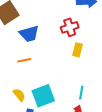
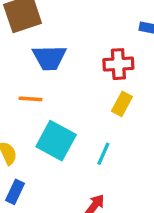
cyan line: (81, 93) -> (103, 154), moved
cyan square: (43, 96) -> (56, 141), moved, turned 35

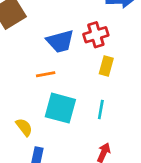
blue trapezoid: (49, 58) -> (60, 41), moved
orange line: (31, 99) -> (46, 74), moved

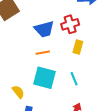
orange line: (46, 74) -> (43, 53), moved
cyan line: (101, 110) -> (74, 79), turned -32

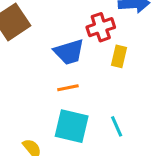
red cross: (70, 24) -> (101, 27), moved
yellow rectangle: (78, 47) -> (119, 56), moved

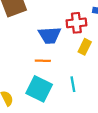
cyan line: (117, 126) -> (73, 84), moved

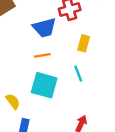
yellow rectangle: (85, 47) -> (84, 43), moved

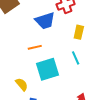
orange line: (42, 55) -> (35, 47), moved
cyan square: (44, 85) -> (47, 69), turned -30

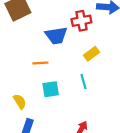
yellow rectangle: (79, 32) -> (91, 54), turned 32
cyan square: (47, 69) -> (51, 89), size x0.7

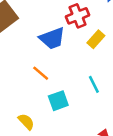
yellow rectangle: (91, 54) -> (96, 39), moved
orange line: (40, 63) -> (41, 73), turned 56

